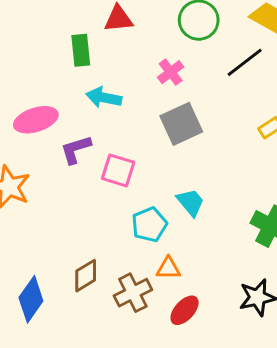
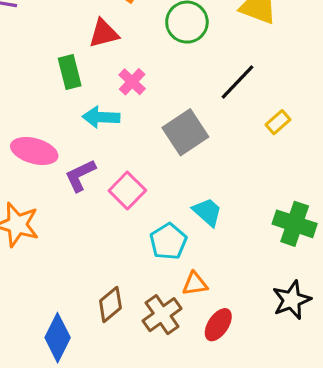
black line: (245, 62) -> (238, 82), moved
pink cross: (171, 72) -> (132, 82), moved
pink ellipse: (36, 120) -> (34, 151), turned 42
pink square: (118, 170) -> (127, 191), turned 36

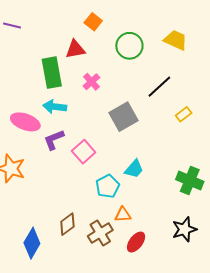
green rectangle: (70, 72) -> (52, 73), size x1.4
cyan arrow: (101, 117) -> (55, 107), moved
cyan trapezoid: (207, 212) -> (134, 169), turned 85

